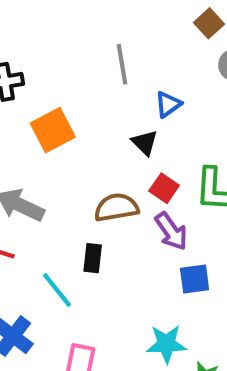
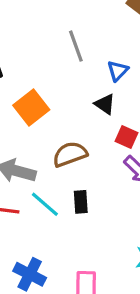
brown semicircle: (116, 207) -> (70, 154), moved
cyan line: (57, 290) -> (45, 204), moved

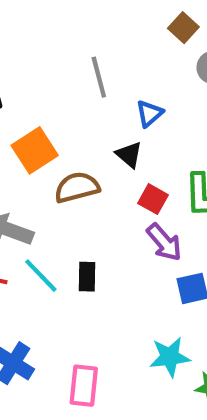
brown semicircle: (70, 154) -> (77, 187), moved

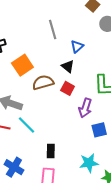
red square: (153, 199) -> (68, 88), moved
purple arrow: (164, 242) -> (85, 108), turned 60
black rectangle: (87, 277) -> (51, 151), moved

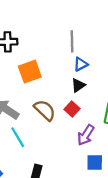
blue triangle: (77, 46) -> (81, 64), moved
black triangle: (68, 66) -> (78, 85), turned 32
brown semicircle: (43, 82) -> (45, 110), moved, turned 45

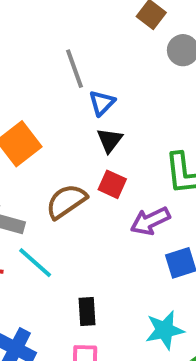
brown semicircle: (45, 110) -> (66, 201), turned -60
purple arrow: (86, 135) -> (150, 221), turned 50

